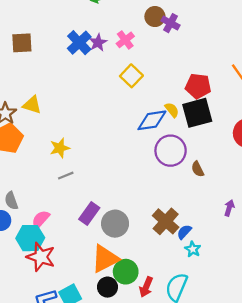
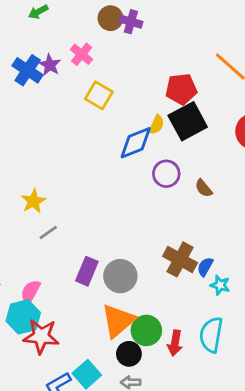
yellow semicircle: (172, 110) -> (157, 125), turned 77
purple circle: (171, 151) -> (166, 174), size x0.7

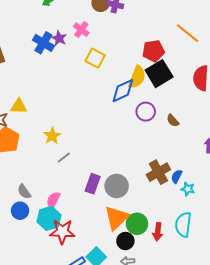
yellow semicircle: (157, 125) -> (137, 77), size x1.6
brown cross: (180, 259) -> (158, 172), turned 35

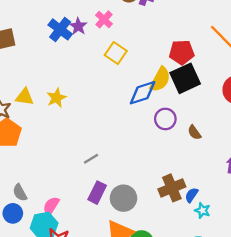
yellow star: (52, 136) -> (56, 98), moved
gray line: (64, 158) -> (91, 159), moved

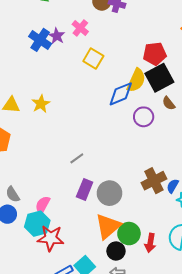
brown semicircle: (194, 132) -> (169, 103), moved

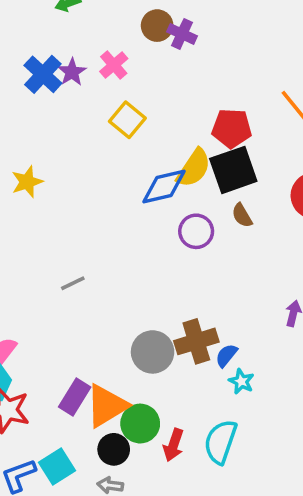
purple rectangle: (85, 190) -> (75, 397), moved
gray circle: (109, 193) -> (153, 352), moved

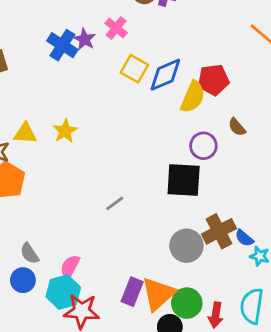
red pentagon: (232, 128) -> (213, 80), moved
black square: (233, 170) -> (184, 180), moved, turned 33
blue diamond: (164, 186) -> (165, 75), moved
blue semicircle: (226, 355) -> (244, 238), turned -78

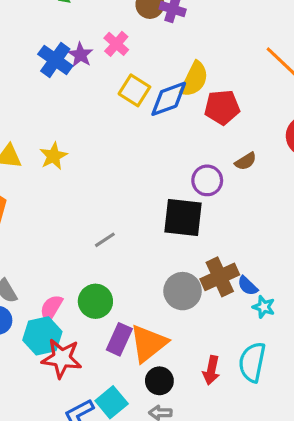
yellow semicircle: (193, 97) -> (194, 79), moved
brown semicircle: (237, 127) -> (246, 161), turned -84
green circle: (187, 303) -> (95, 301), moved

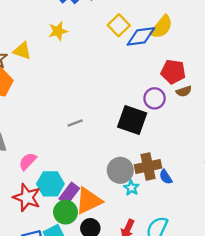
red pentagon: (222, 107) -> (173, 72), moved
yellow star: (53, 156) -> (58, 31), moved
green circle: (95, 301) -> (65, 212), moved
cyan star: (264, 307) -> (131, 188), moved
cyan hexagon: (42, 336) -> (50, 184), moved

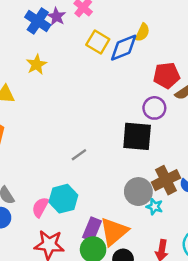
yellow semicircle: (162, 27) -> (142, 32), size x0.7
cyan hexagon: (50, 184) -> (63, 199), moved

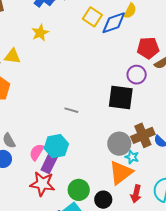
gray line: (79, 155) -> (71, 110), turned 48
purple rectangle: (92, 229) -> (49, 163), moved
orange triangle: (114, 232) -> (121, 173), moved

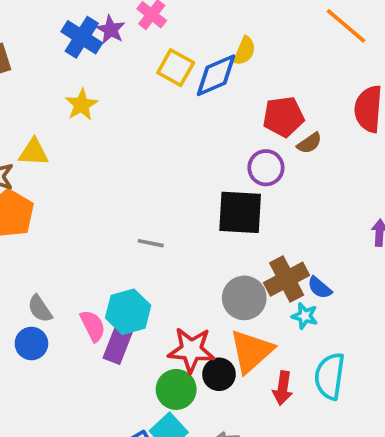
pink semicircle: (37, 152) -> (93, 326), turned 126
cyan star: (132, 157) -> (305, 316), moved
red star: (42, 184) -> (191, 350), moved
black circle: (103, 200) -> (219, 374), moved

